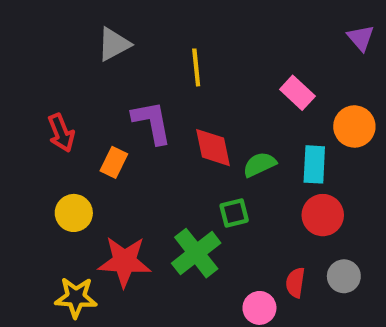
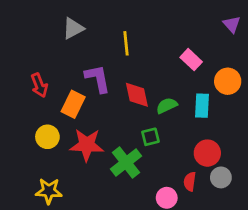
orange rectangle: (114, 162) -> (73, 104), size x1.4
red circle: (323, 215) -> (207, 153), moved
red star: (124, 262) -> (87, 145), moved

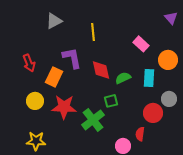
gray circle: (221, 177) -> (169, 99), moved

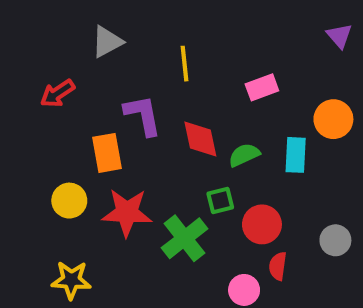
pink rectangle: (141, 44) -> (262, 87), moved, turned -63
red arrow: (29, 63) -> (57, 93), moved, turned 78
orange rectangle: (54, 77) -> (107, 153), turned -36
gray circle: (169, 99) -> (335, 240), moved
red circle: (153, 113) -> (262, 224), moved

